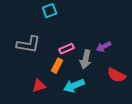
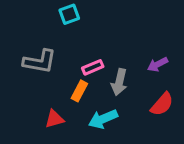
purple arrow: (104, 47) -> (158, 64), moved
red semicircle: (116, 75) -> (162, 104), turned -78

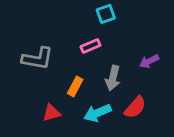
cyan square: (69, 14) -> (106, 14), moved
pink rectangle: (93, 67) -> (90, 46), moved
red semicircle: (162, 104) -> (135, 107), moved

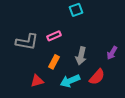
pink rectangle: (90, 46) -> (54, 36), moved
purple arrow: (149, 61) -> (112, 53), moved, turned -32

